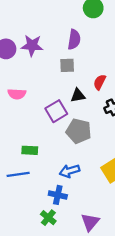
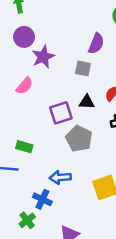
purple star: (32, 45) -> (43, 57), moved, turned 30
pink semicircle: (17, 94) -> (24, 86), turned -66

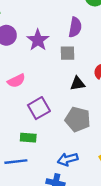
purple star: (43, 57) -> (38, 40), moved
pink semicircle: (24, 86) -> (16, 81), turned 36
purple square: (61, 113) -> (39, 108), moved

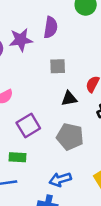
purple semicircle: (75, 27) -> (51, 27), moved
purple star: (38, 40) -> (21, 40), moved, turned 30

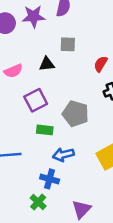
black triangle: (69, 98) -> (47, 64), moved
green rectangle: (18, 157) -> (45, 130), moved

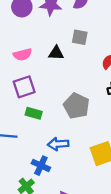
purple square: (36, 100) -> (24, 87), moved
green rectangle: (45, 130) -> (34, 113), moved

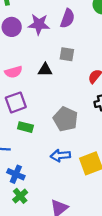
blue arrow: (58, 144) -> (60, 156), moved
blue cross: (41, 166) -> (16, 174), moved

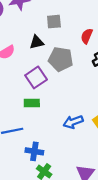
purple square: (16, 102) -> (36, 77), moved
gray pentagon: (66, 119) -> (61, 59), moved

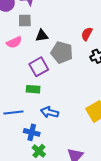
gray square: (54, 22) -> (25, 21), moved
blue arrow: (73, 122) -> (49, 112), moved, turned 30

